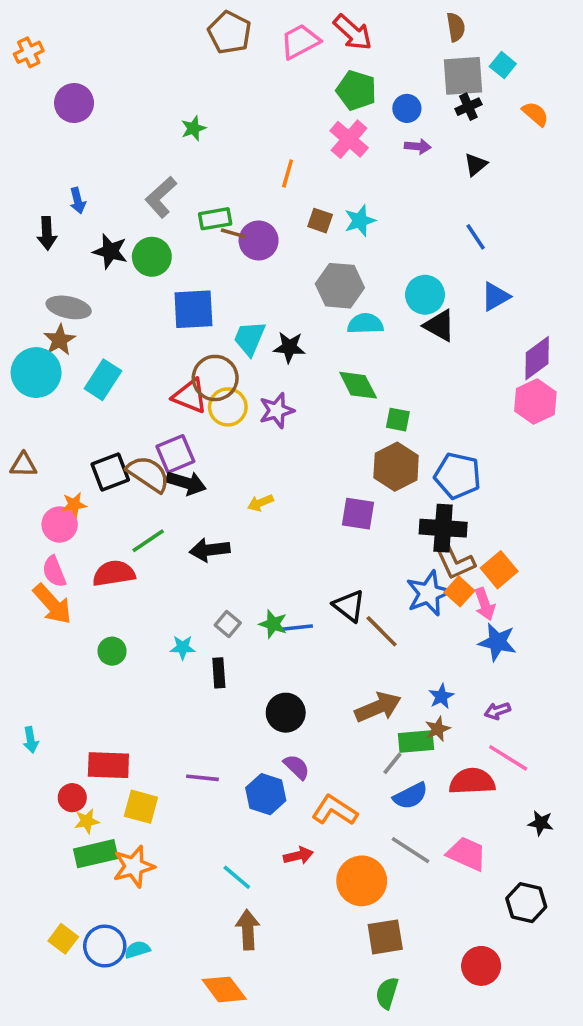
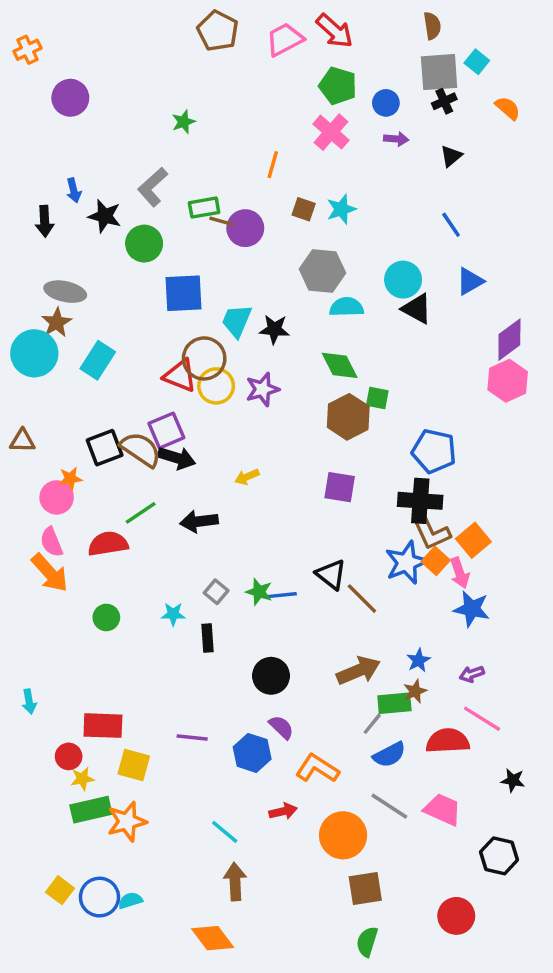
black star: (110, 251) -> (105, 216), moved
brown hexagon: (396, 467) -> (348, 417), moved

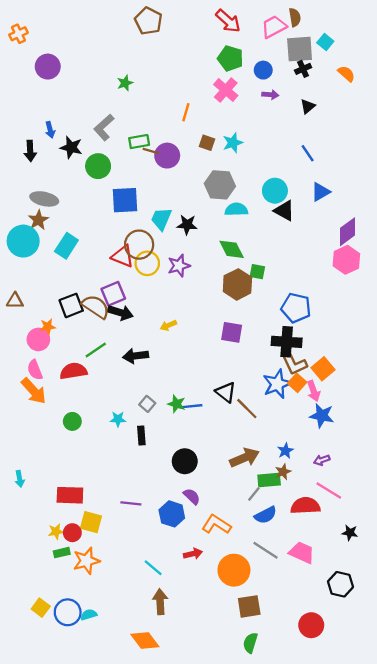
pink trapezoid: (285, 39) -> (274, 27), moved
red circle: (69, 756) -> (72, 533), moved
green rectangle: (91, 810) -> (62, 553), size x0.6

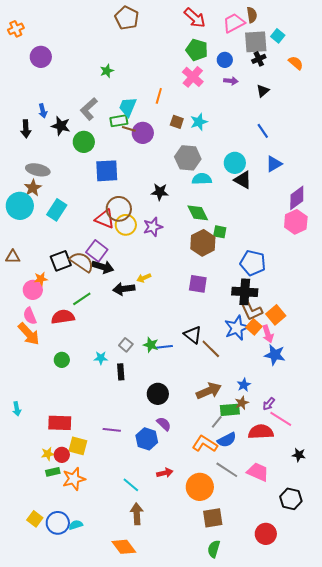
cyan trapezoid: (161, 219) -> (128, 107), moved
purple square: (113, 294) -> (97, 251), turned -30
black arrow: (136, 356) -> (124, 289), moved
purple arrow: (322, 460) -> (269, 404), moved, turned -32
orange L-shape: (216, 524) -> (205, 444), moved

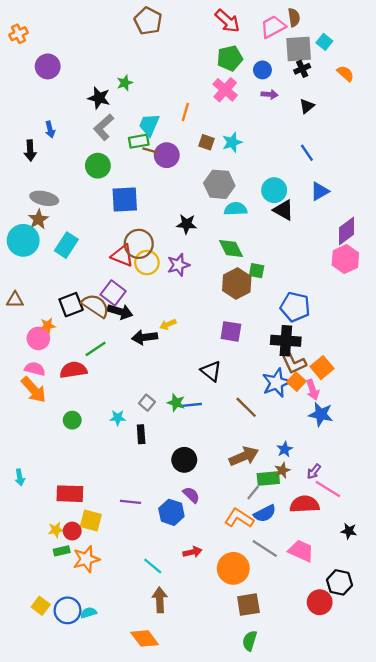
green pentagon: (197, 50) -> (230, 58), turned -30
black star: (61, 126) -> (99, 98), moved
pink semicircle: (30, 316) -> (35, 369), turned 126
black triangle: (193, 335) -> (211, 371), moved
red circle: (266, 534) -> (320, 602), moved

